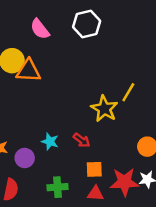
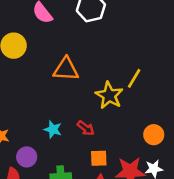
orange triangle: (28, 71) -> (66, 69), moved
purple circle: (25, 158) -> (27, 157), moved

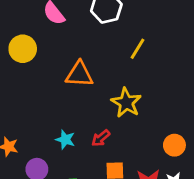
yellow line: (134, 78) -> (138, 49), moved
red arrow: (86, 128) -> (101, 138), turned 102

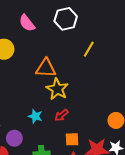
yellow star: (126, 103) -> (57, 89), moved

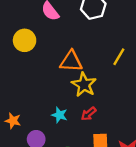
yellow line: (89, 49) -> (119, 57), moved

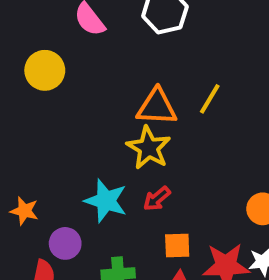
orange triangle: (71, 61) -> (157, 107), moved
cyan star: (59, 115) -> (106, 201), size x1.5

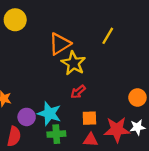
orange triangle: (157, 107) -> (60, 44), moved, turned -35
cyan star: (106, 201) -> (49, 114), moved

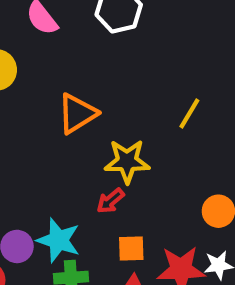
yellow line: (108, 36) -> (189, 114), moved
yellow star: (73, 63) -> (127, 161), moved, turned -30

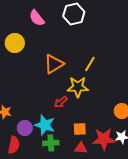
yellow line: (189, 114) -> (90, 64), moved
red arrow: (110, 201) -> (61, 102), moved

